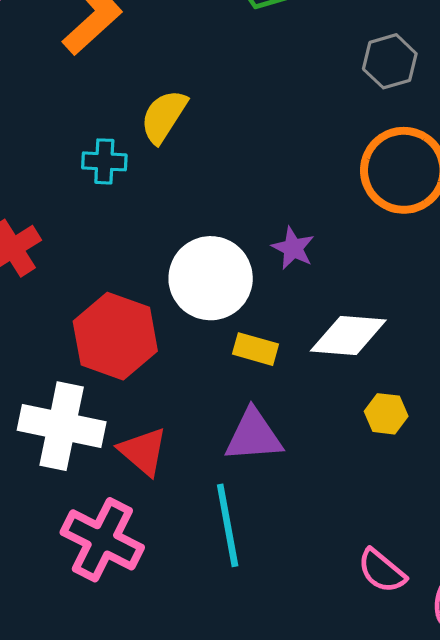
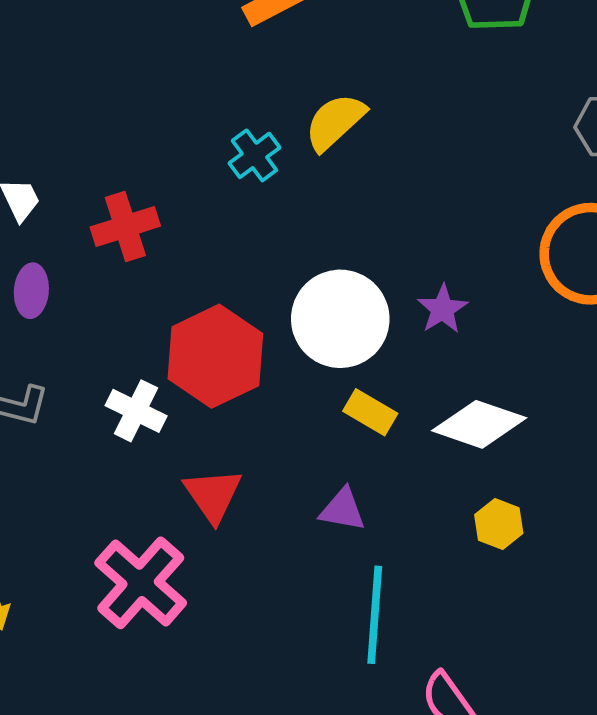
cyan cross: (104, 161) -> (254, 155), turned 36
white cross: (62, 426) -> (136, 411), moved, size x0.6
purple triangle: (254, 436) -> (342, 510), size x0.7
cyan line: (228, 525) -> (375, 615), moved

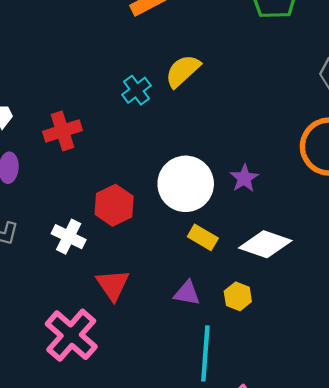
red hexagon: (215, 356) -> (114, 205), size x0.7
yellow hexagon: (499, 524) -> (238, 296), moved

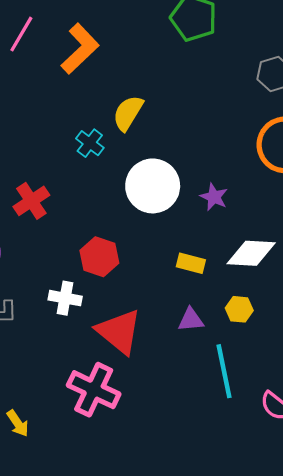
white circle: (186, 184) -> (153, 186), moved
red triangle: (113, 285) -> (119, 332), size x1.4

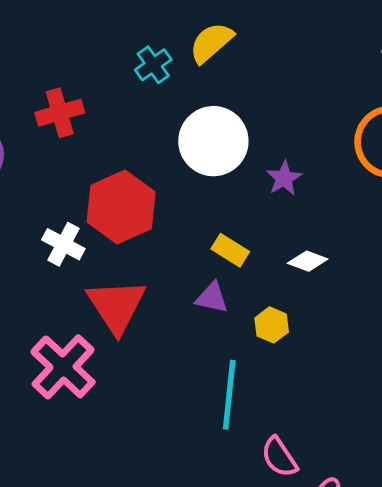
white diamond: (251, 253) -> (308, 261), size x0.6
red hexagon: (99, 257) -> (121, 207), size x1.4
purple triangle: (191, 320) -> (212, 298), moved

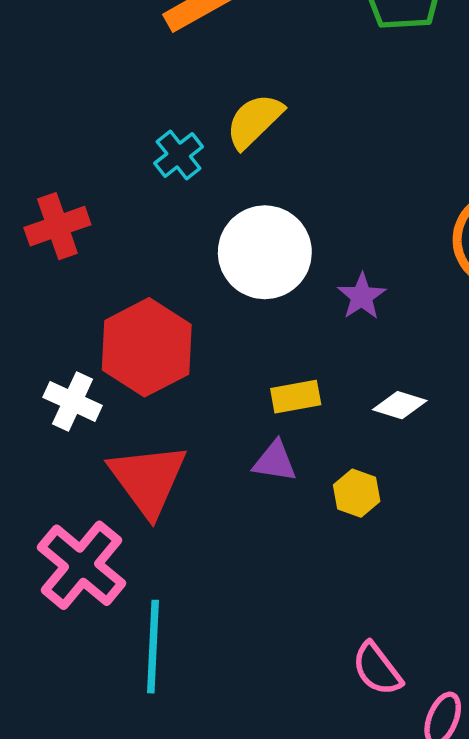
yellow rectangle: (230, 250) -> (296, 397), turned -39
cyan line: (229, 395) -> (153, 647), moved

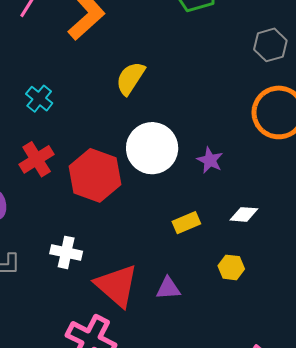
cyan cross: (179, 155) -> (39, 99), moved
red hexagon: (147, 347) -> (95, 175), moved
purple triangle: (275, 461) -> (168, 288), moved

